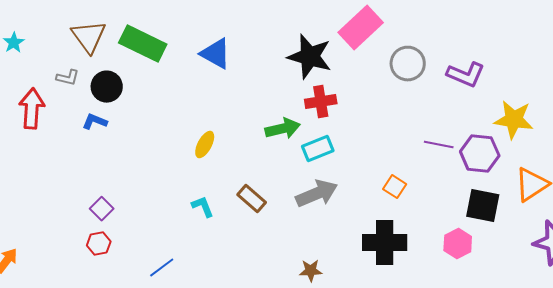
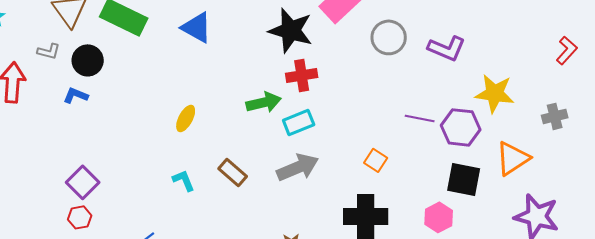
purple square: (102, 209) -> (83, 182), size x1.4

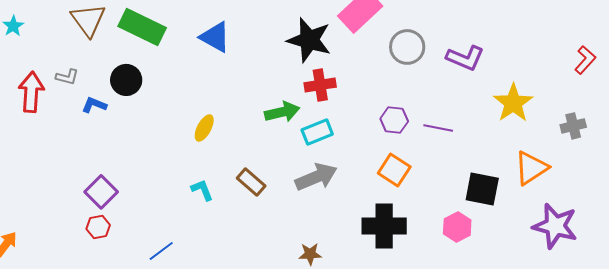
gray L-shape: (49, 51) -> (67, 77), moved
black circle: (88, 60) -> (126, 80), moved
yellow star: (495, 93) -> (513, 103), turned 30
purple hexagon: (461, 127) -> (394, 120), moved, size x0.7
orange square: (376, 160) -> (394, 170), size x1.4

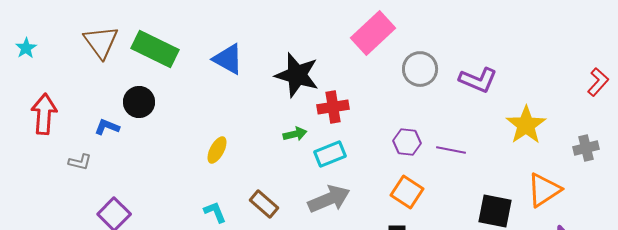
black star: (309, 40) -> (297, 75), moved
gray L-shape: (67, 77) -> (80, 162), moved
green arrow: (282, 112) -> (295, 134), size x0.7

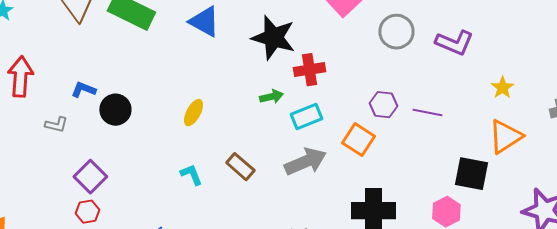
black circle: (139, 102) -> (115, 110), moved
yellow star: (526, 125) -> (502, 88), size x0.6
orange triangle: (544, 190) -> (505, 137), moved
orange square: (407, 192) -> (358, 140), moved

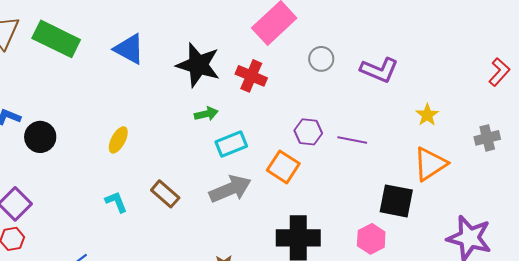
gray circle: (396, 32) -> (321, 59), size x0.7
red cross: (309, 70) -> (251, 76), moved, turned 32
green arrow: (271, 97) -> (206, 114), moved

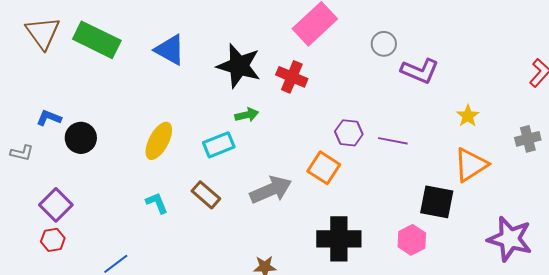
gray circle: (321, 59) -> (384, 44), moved
yellow ellipse: (118, 140) -> (159, 141), size x1.4
cyan rectangle: (231, 144) -> (219, 145), moved

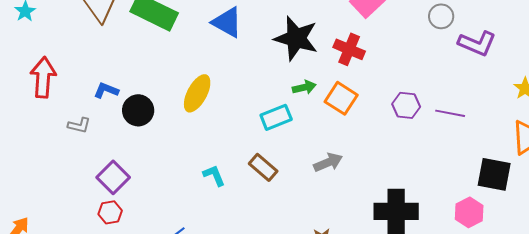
yellow ellipse: (159, 141) -> (197, 93), moved
orange square: (324, 168) -> (341, 98), moved
gray arrow: (271, 190) -> (328, 162), size x0.7

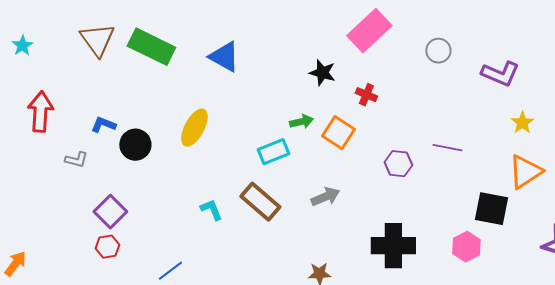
black star: (296, 38) -> (322, 73), moved, size x0.6
purple L-shape: (477, 43) -> (500, 74), moved
red cross: (349, 49) -> (366, 95), moved, size x0.7
purple hexagon: (406, 105) -> (398, 164), moved
brown rectangle: (263, 167) -> (260, 202), size x1.4

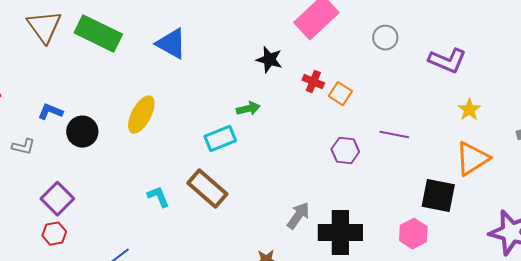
orange square: (338, 133) -> (340, 94), moved, size x0.7
gray arrow: (325, 197) -> (298, 216), moved, turned -32

